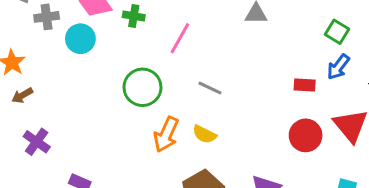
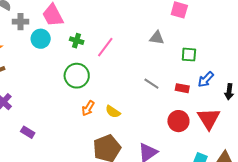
green cross: (134, 16) -> (77, 41), moved
green square: (337, 32) -> (189, 55), moved, turned -35
gray line: (210, 88) -> (151, 84), moved
orange arrow: (166, 134) -> (88, 108), size x0.7

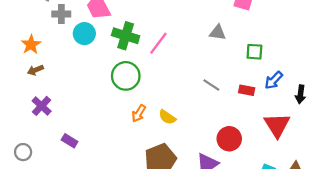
green cross: (77, 41) -> (126, 36), size x1.6
red circle: (178, 121) -> (229, 139), moved

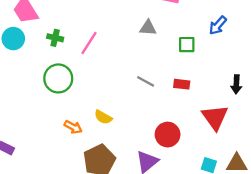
green cross: (126, 36) -> (55, 38), size x0.6
blue arrow: (274, 80) -> (218, 25), moved
orange arrow: (139, 113) -> (73, 127), moved, turned -90

